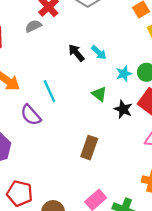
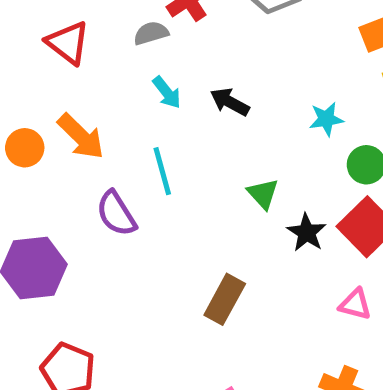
black arrow: (76, 53) -> (230, 102), turned -30
cyan arrow: (99, 53) -> (167, 92), moved
cyan star: (124, 74) -> (326, 119), moved

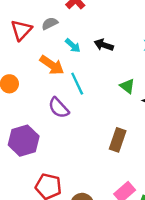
gray semicircle: (151, 33) -> (50, 23), moved
red triangle: (68, 43) -> (21, 30), turned 45
orange arrow: (81, 136) -> (52, 65), moved

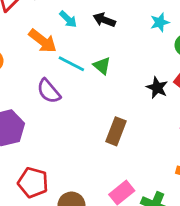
cyan line: (77, 84) -> (71, 64), turned -40
green triangle: (127, 86) -> (102, 66), moved

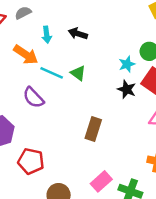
cyan arrow: (68, 19) -> (47, 35), turned 42
cyan star: (160, 22) -> (127, 64), moved
red pentagon: (33, 183) -> (31, 161), moved

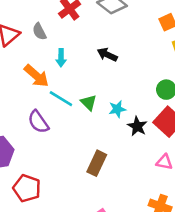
gray semicircle: (23, 13) -> (39, 32), turned -98
black arrow: (78, 34) -> (107, 55), moved
cyan star: (127, 64) -> (117, 109), moved

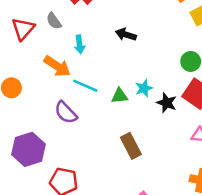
green triangle: (89, 103) -> (120, 96), moved, turned -42
brown rectangle: (97, 163) -> (131, 146), turned -45

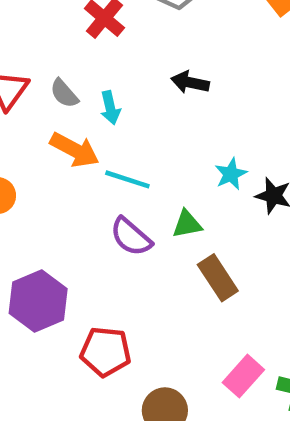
gray semicircle: (54, 21) -> (64, 93), moved
green triangle: (120, 96) -> (187, 224), moved
purple semicircle: (66, 113) -> (131, 237), moved

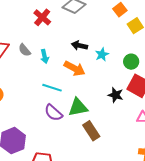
orange arrow: (75, 150) -> (75, 68), moved
cyan star: (231, 174) -> (102, 55), moved
green triangle: (187, 224) -> (78, 107), size x1.5

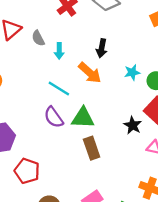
black arrow: (79, 46) -> (102, 48), turned -105
cyan star: (102, 55) -> (132, 72), moved
black star: (116, 95) -> (133, 125), moved

